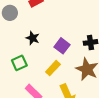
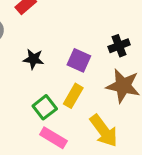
green square: (19, 63) -> (45, 107), moved

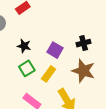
green square: (45, 107) -> (27, 68), moved

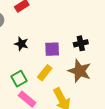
purple square: (55, 50) -> (52, 49), turned -35
green square: (27, 68) -> (19, 79), moved

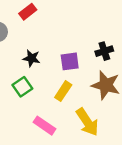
green square: (19, 79) -> (22, 87), moved

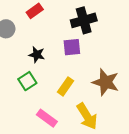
black cross: (104, 51) -> (84, 20), moved, size x1.5
purple square: (70, 61) -> (72, 47), moved

